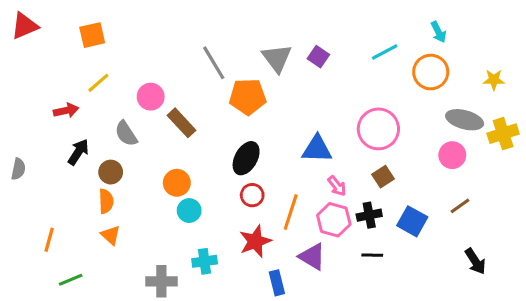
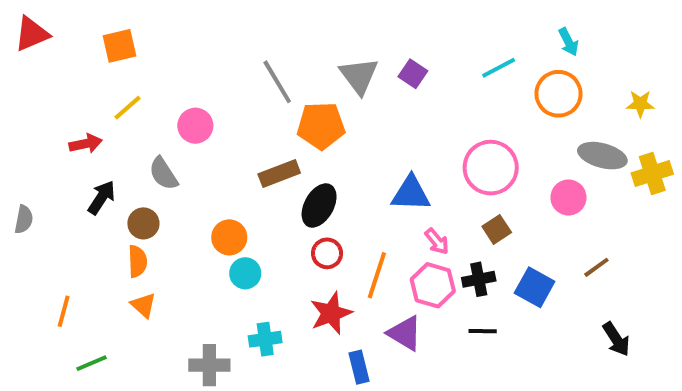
brown rectangle: (181, 123) -> (279, 174), moved, turned -68
pink circle: (452, 155) -> (568, 197), moved

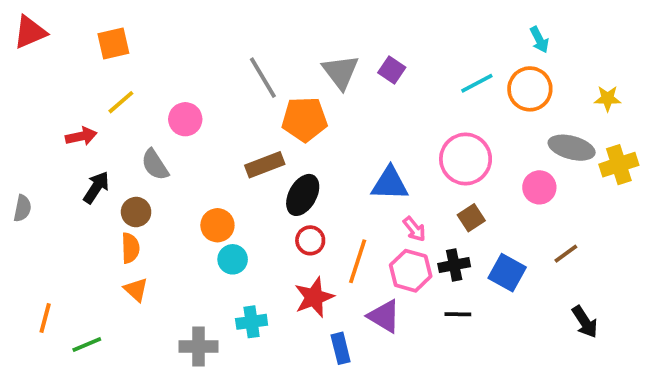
cyan line: (499, 68) -> (477, 83), moved
orange line: (64, 311) -> (45, 318), moved

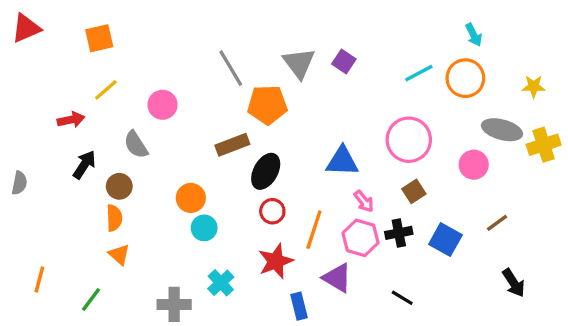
black line: (458, 314) -> (402, 298), moved, turned 30
cyan cross: (252, 322) -> (221, 283), turned -35
green line: (87, 345) -> (91, 299), moved, turned -30

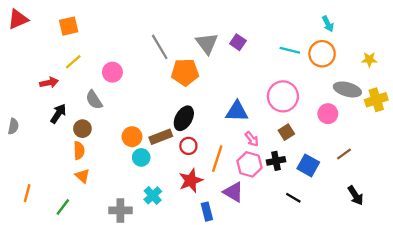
cyan line: (419, 73) -> (290, 50), turned 42
brown rectangle: (232, 145) -> (161, 137), moved
black line: (402, 298) -> (293, 198), moved

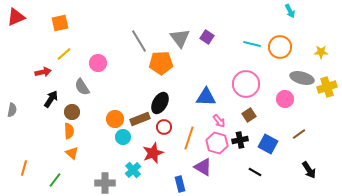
cyan arrow: (328, 24) -> (290, 11), moved
red star: (191, 180) -> (153, 153), moved

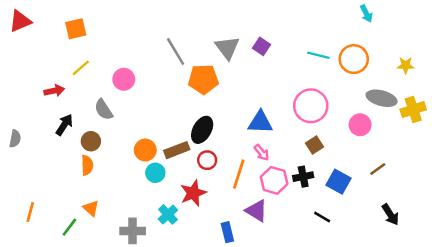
pink arrow: (219, 121) -> (261, 153), moved
orange triangle: (72, 153) -> (91, 208), moved

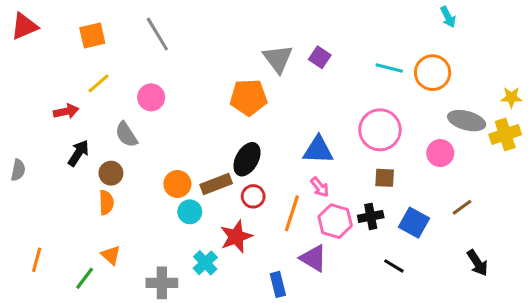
gray line: (176, 51) -> (157, 34), moved
yellow star: (406, 65) -> (511, 97), moved
brown square: (315, 145) -> (385, 178), turned 36

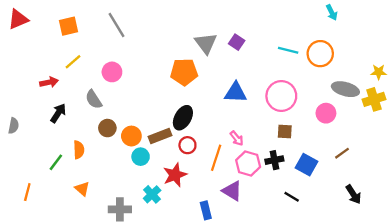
blue triangle: (318, 150) -> (236, 93), moved
brown circle: (111, 173) -> (107, 128), moved
green line: (85, 278) -> (56, 162), moved

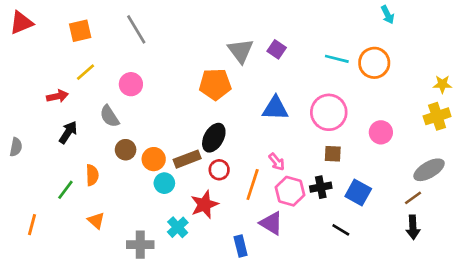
gray ellipse: (345, 89) -> (429, 170), moved, turned -45
brown line: (342, 153) -> (413, 198), moved
black arrow: (353, 194) -> (413, 227), turned 30

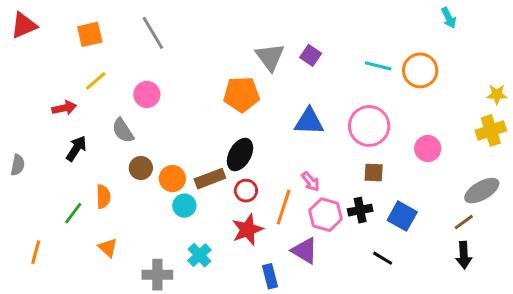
cyan arrow: (388, 15) -> (449, 18), moved
red star: (204, 205) -> (247, 230), moved

